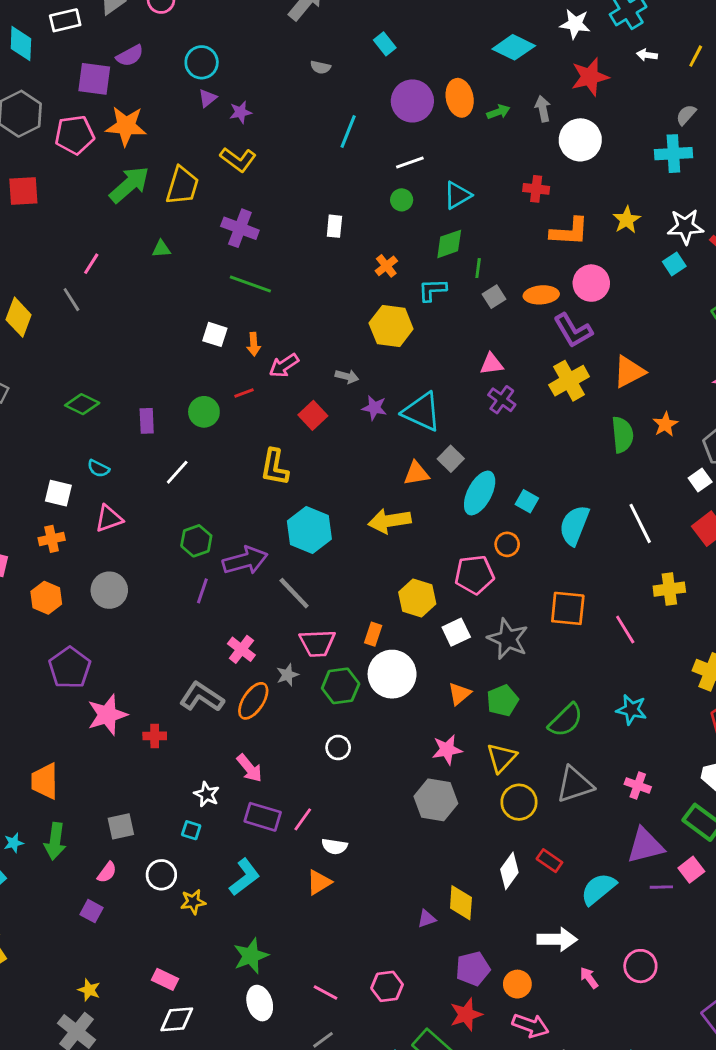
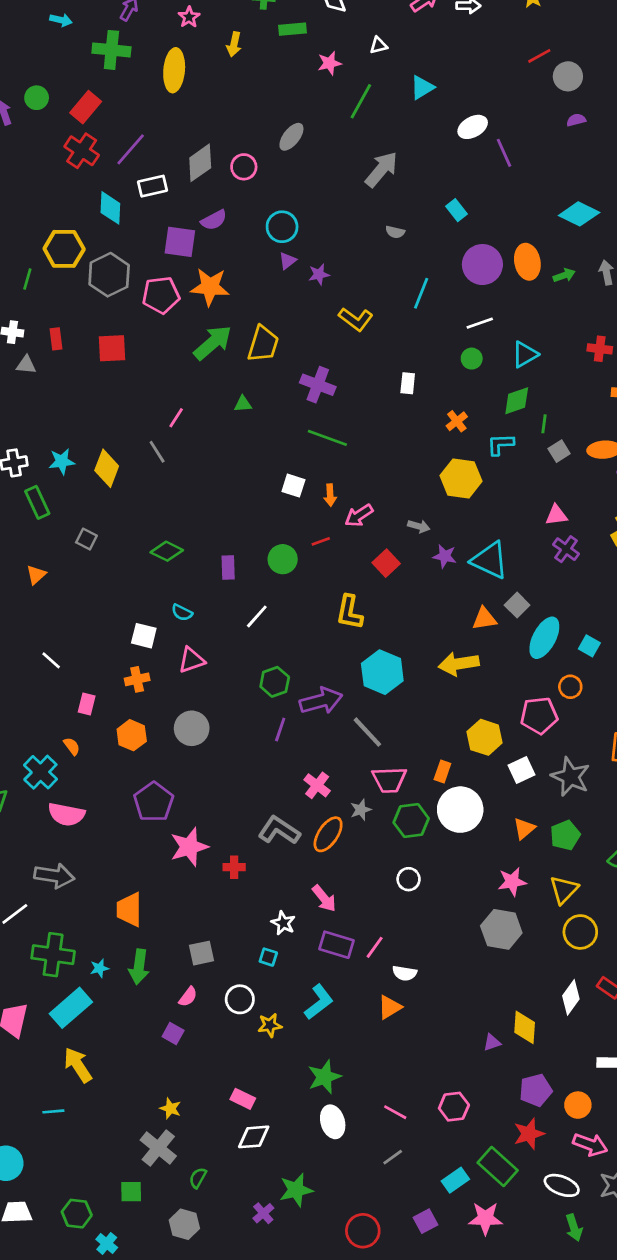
yellow L-shape: (238, 159) -> (356, 319), moved

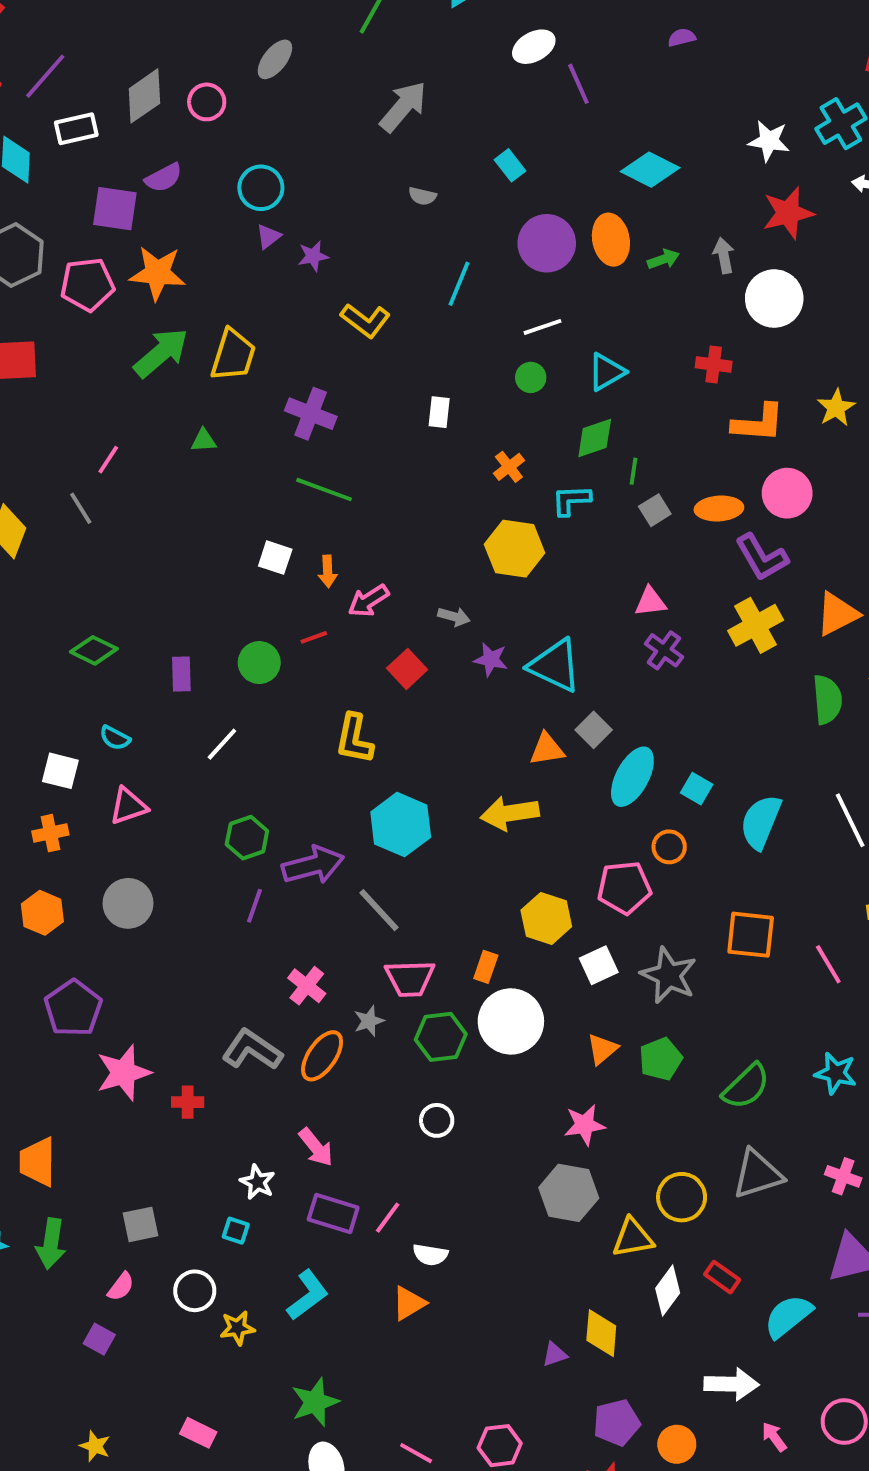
cyan diamond: (579, 214) -> (650, 170), moved
yellow triangle: (564, 890) -> (633, 1238), moved, turned 36

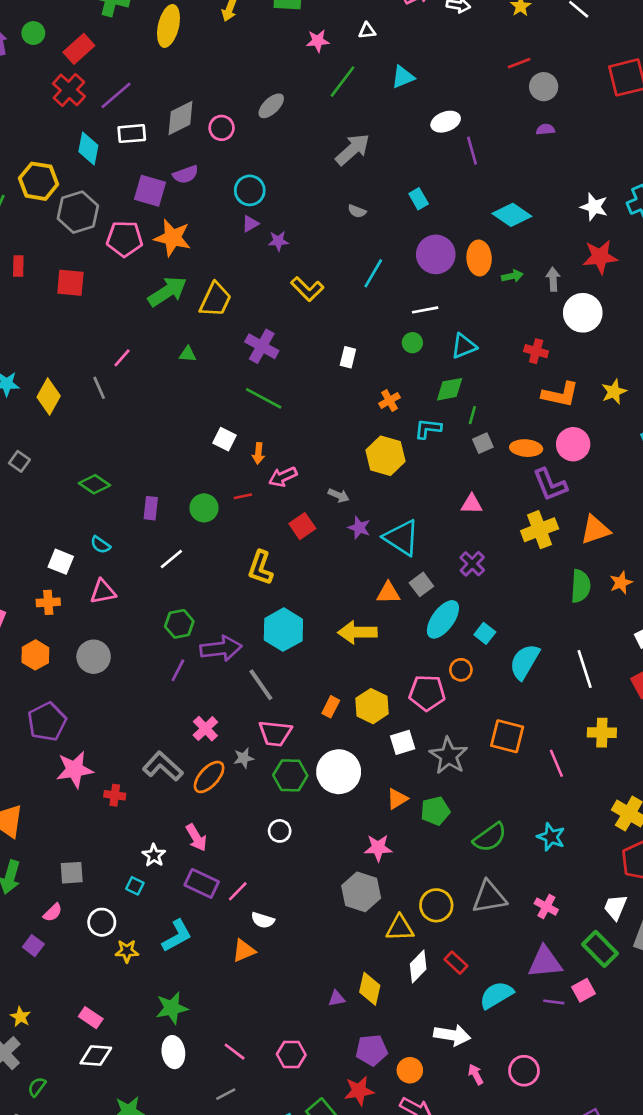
purple cross: (664, 650) -> (472, 564), moved
orange rectangle: (486, 967) -> (331, 707), moved

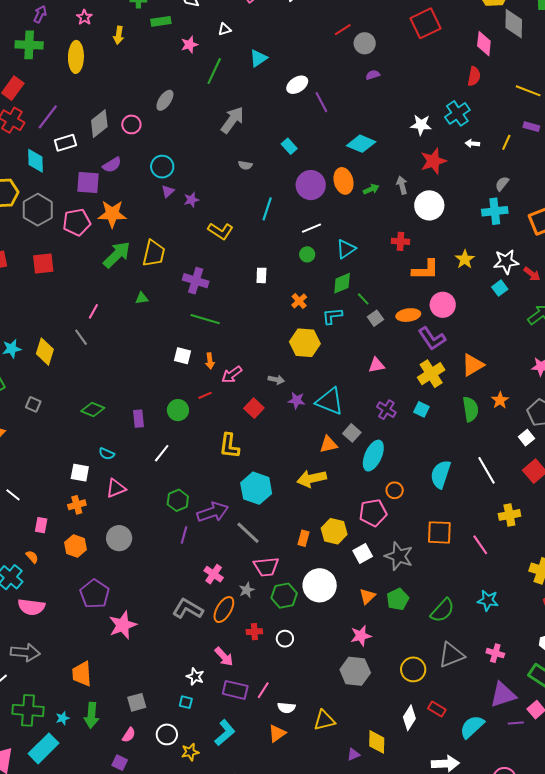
green line: (472, 415) -> (363, 299), turned -48
cyan square: (485, 633) -> (421, 409), moved
red cross: (115, 795) -> (254, 632), moved
yellow triangle: (400, 928) -> (324, 720), moved

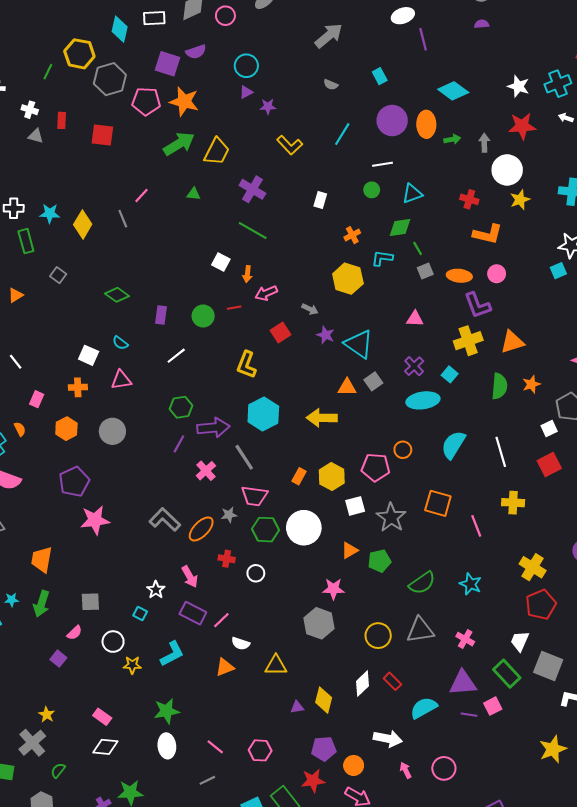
yellow star: (465, 259) -> (520, 200), moved
pink circle: (443, 305) -> (497, 274), size x0.7
cyan ellipse: (373, 456) -> (423, 400), moved, turned 44
pink cross: (214, 574) -> (206, 471), moved

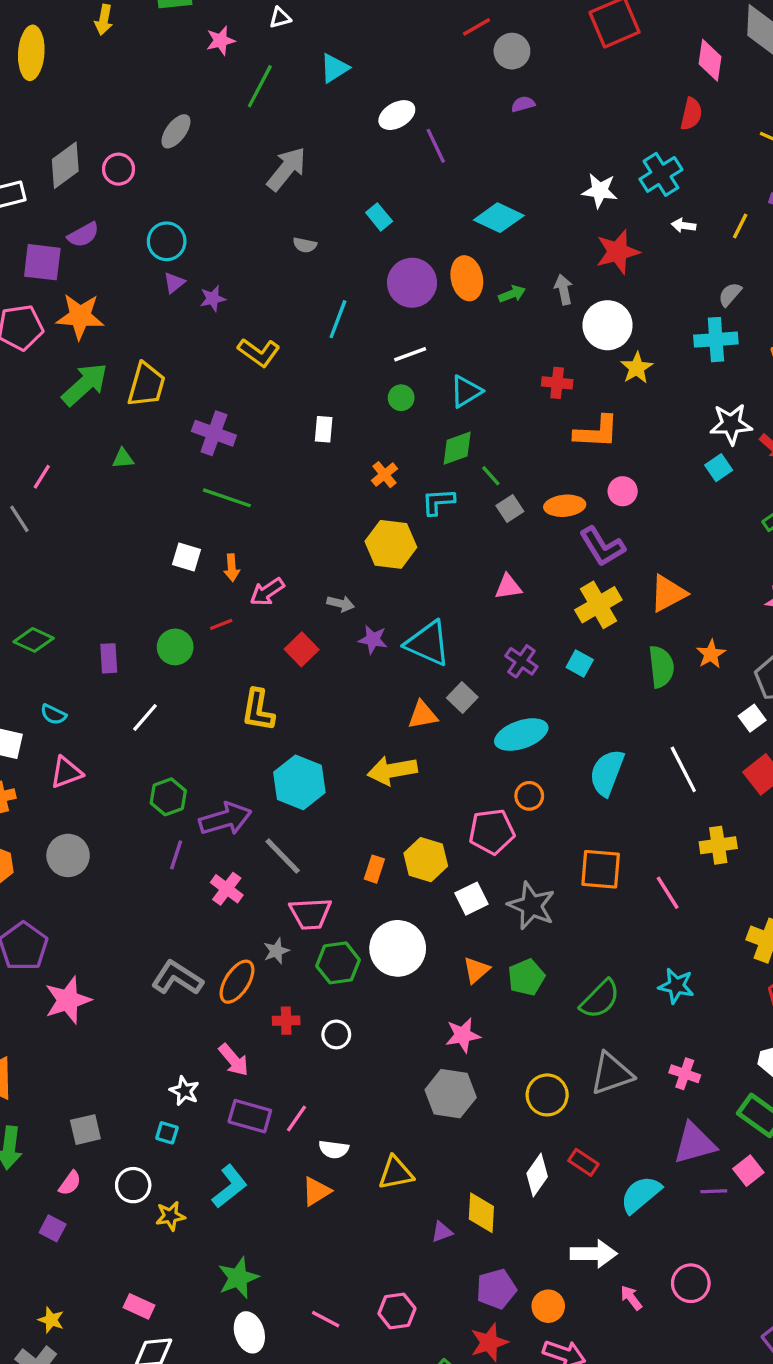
cyan ellipse: (423, 400) -> (521, 735), moved

